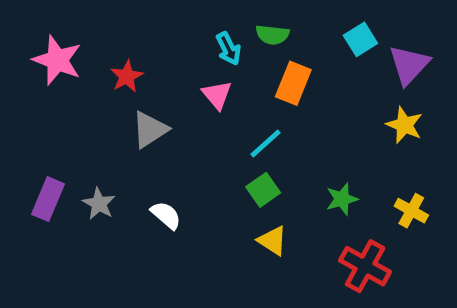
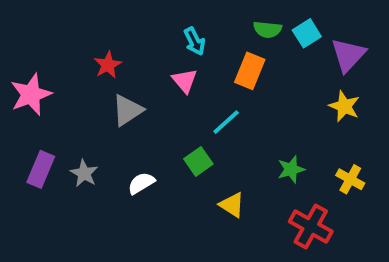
green semicircle: (272, 35) -> (267, 29), moved
pink star: (57, 60) -> (31, 94), moved, turned 30
green square: (263, 190) -> (198, 161), moved
white semicircle: (166, 215) -> (141, 183), turned -72

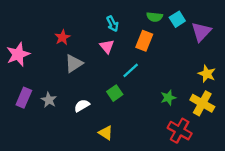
yellow star: (344, 106) -> (207, 74), moved
yellow cross: (350, 179) -> (202, 103), size x1.5
yellow triangle: (232, 205) -> (106, 133), moved

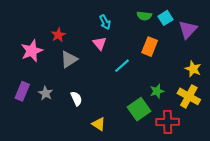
orange rectangle: (144, 41) -> (150, 47), moved
pink star: (18, 54) -> (32, 51), moved
green square: (115, 93) -> (139, 109), moved, size x1.5
white semicircle: (82, 106) -> (76, 99), turned 96
red cross: (180, 131) -> (168, 122), turned -30

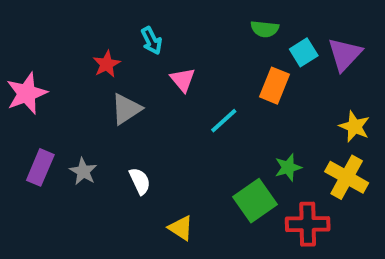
cyan square: (165, 18) -> (304, 52), moved
cyan arrow: (105, 22) -> (152, 41), moved
pink star: (32, 51) -> (27, 93), moved

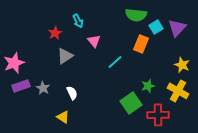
green semicircle: (265, 29) -> (136, 15), size x1.5
pink star: (27, 93) -> (14, 63), moved
purple rectangle: (40, 167) -> (21, 86), turned 48
yellow triangle: (181, 228) -> (63, 117), moved

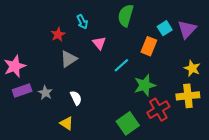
green semicircle: (136, 15) -> (126, 16), moved, turned 100
green star: (148, 86) -> (145, 85), moved, size x1.5
yellow cross: (178, 91) -> (188, 96), turned -35
green square: (131, 103) -> (128, 123), moved
red cross: (158, 115) -> (158, 110), moved, turned -30

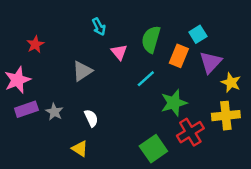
green semicircle: (126, 16) -> (151, 39), moved
purple triangle: (187, 29) -> (211, 62), moved
red star: (58, 35) -> (35, 44), moved

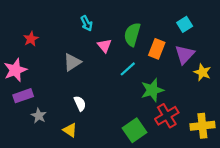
cyan square: (198, 34) -> (185, 24), moved
gray star: (54, 112) -> (39, 116), moved
yellow cross: (226, 116) -> (202, 126), moved

